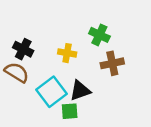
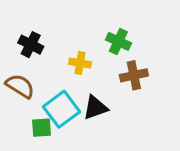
black cross: (23, 49) -> (31, 45), moved
green square: (70, 111) -> (42, 128), moved

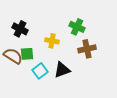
cyan square: (62, 109) -> (40, 71), size x0.7
green square: (42, 128) -> (27, 54), moved

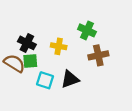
black cross: (20, 29) -> (27, 43), moved
cyan square: (40, 71) -> (45, 80), turned -35

